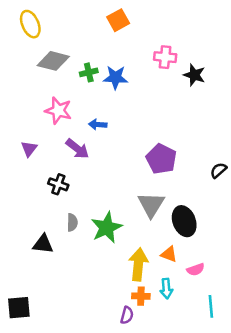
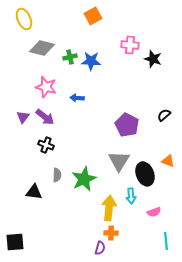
purple arrow: (77, 149) -> (45, 117), moved
black semicircle: (219, 170) -> (164, 115), moved
orange triangle: (169, 254) -> (168, 161), moved
cyan arrow: (166, 289) -> (131, 196), moved

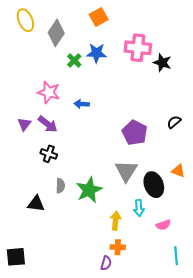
pink cross: (130, 45) -> (138, 48), size x1.4
gray diamond: (42, 48) -> (56, 33), moved, turned -70
green cross: (70, 57) -> (74, 60), turned -32
blue star: (91, 61) -> (96, 53), moved
yellow arrow: (109, 208) -> (116, 221), size x0.7

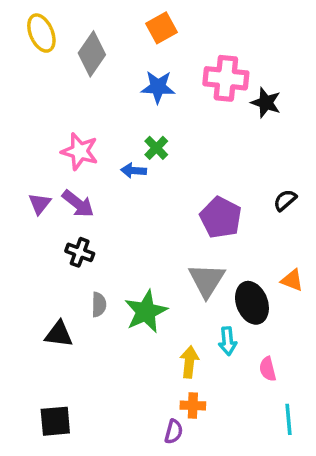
green cross: (74, 60) -> (156, 148), moved
pink semicircle: (163, 225) -> (268, 369), turned 96
black square: (16, 257) -> (55, 421), moved

